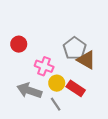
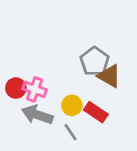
red circle: (19, 44) -> (16, 88), moved
pink cross: (44, 66) -> (35, 89), moved

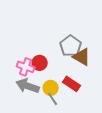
red circle: (16, 88) -> (40, 63), moved
yellow circle: (72, 105) -> (51, 88), moved

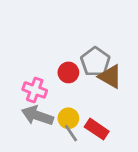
red circle: (40, 63) -> (68, 72), moved
red rectangle: (72, 84) -> (97, 129), moved

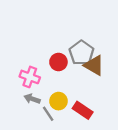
gray arrow: (37, 116) -> (32, 99), size x0.6
gray line: (71, 133) -> (48, 114), moved

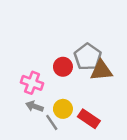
brown triangle: (94, 65) -> (101, 70), turned -35

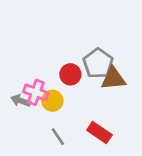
gray arrow: (34, 106) -> (21, 101), moved
yellow circle: (63, 109) -> (52, 101), moved

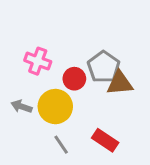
pink cross: (36, 92) -> (38, 61), moved
yellow circle: (52, 101) -> (55, 107), size x1.5

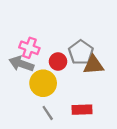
gray arrow: (22, 107) -> (21, 64), moved, size x1.5
red rectangle: (105, 140) -> (82, 110), turned -36

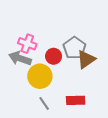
brown triangle: (93, 65) -> (86, 59), turned -30

